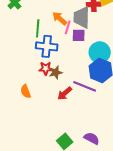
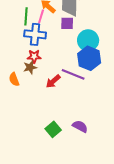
pink line: (68, 27) -> (41, 16), moved
brown star: (56, 72) -> (30, 67), moved

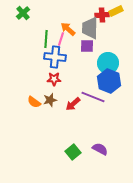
brown star: (30, 67) -> (50, 100), moved
orange semicircle: (14, 79) -> (34, 102), turned -32

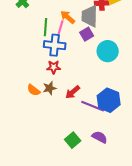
purple square: (87, 46) -> (87, 34), turned -32
blue hexagon: (109, 81) -> (109, 100), moved
purple line: (93, 97) -> (93, 106), moved

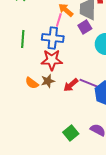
green line: (46, 27) -> (23, 39), moved
red star: (54, 67) -> (52, 60), size x1.5
purple line: (93, 106) -> (91, 84), moved

